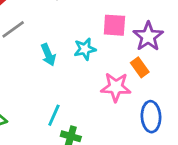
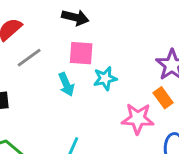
pink square: (114, 25) -> (81, 53), moved

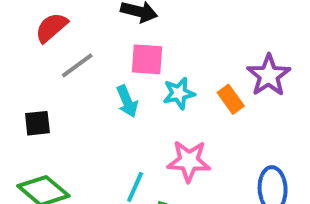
orange rectangle: (163, 98) -> (231, 99), moved
pink star: (138, 119) -> (189, 161), moved

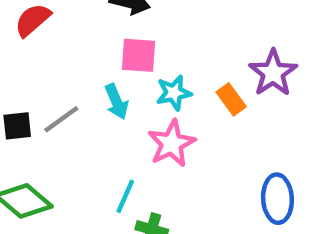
gray line: (77, 65) -> (61, 119), moved
pink star: (189, 161) -> (172, 144), moved, turned -30

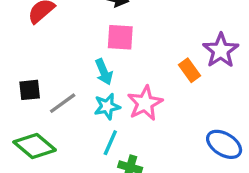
cyan star: (174, 93) -> (107, 106), moved
gray line: (61, 119) -> (63, 103), moved
blue ellipse: (277, 199) -> (224, 144), turned -56

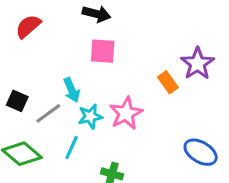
cyan arrow: (104, 72) -> (72, 90), moved
black square: (30, 90) -> (17, 101), turned 30
cyan line: (110, 143) -> (72, 147), moved

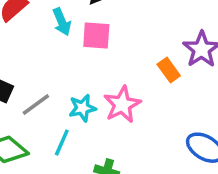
cyan arrow: (72, 90) -> (62, 22), moved

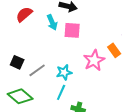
pink star: (122, 105) -> (94, 60), moved
cyan line: (62, 142) -> (61, 92), moved

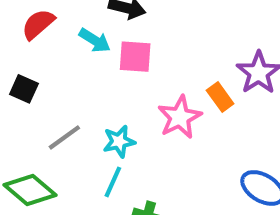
cyan arrow: (52, 22) -> (95, 40), turned -35
black square: (17, 62) -> (24, 89), moved

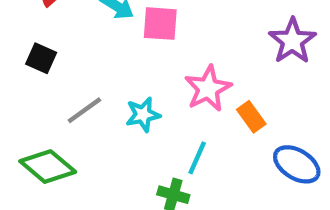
orange rectangle: (220, 97) -> (251, 117), moved
cyan line: (113, 182) -> (197, 158), moved

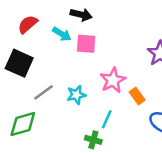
black square: (41, 58) -> (19, 63), size x1.6
green diamond: (48, 167) -> (23, 124), turned -56

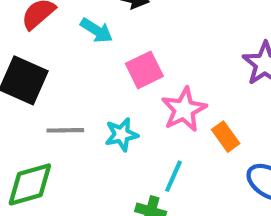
pink square: (86, 44) -> (144, 70), moved, turned -30
gray line: (43, 92) -> (65, 130), turned 35

